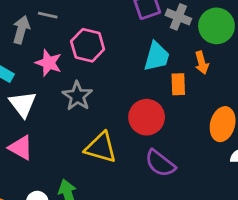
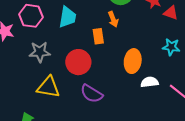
cyan trapezoid: (157, 57) -> (67, 17), moved
gray star: (77, 96) -> (40, 52), moved, turned -30

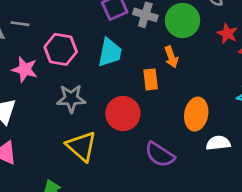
yellow triangle: (48, 87) -> (82, 146), turned 30
purple semicircle: (92, 94) -> (160, 154), moved

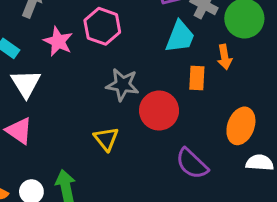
cyan trapezoid: (110, 52) -> (180, 37), moved
gray star: (71, 98) -> (123, 85), moved
yellow triangle: (82, 146) -> (106, 139), size x0.7

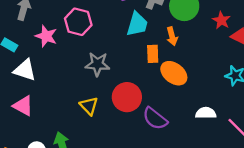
white triangle: (26, 84) -> (25, 70), turned -35
red circle: (159, 110) -> (127, 97), moved
orange ellipse: (241, 126) -> (174, 73), moved, turned -68

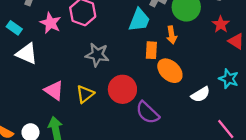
pink triangle: (23, 106) -> (54, 90), moved
yellow triangle: (89, 106) -> (85, 94), turned 30
white semicircle: (206, 113) -> (201, 94), moved, turned 144

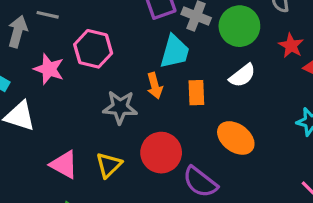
orange arrow: (172, 35) -> (155, 86), moved
orange ellipse: (170, 71) -> (236, 138), moved
white semicircle: (201, 94) -> (242, 76), moved

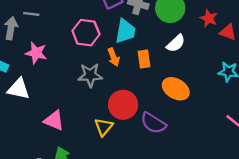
pink hexagon: (93, 49) -> (86, 33), moved
yellow triangle: (109, 165) -> (104, 127), moved

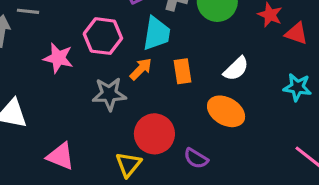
white semicircle: (176, 43) -> (236, 69), moved
pink star: (36, 53) -> (58, 58), moved
orange arrow: (114, 57) -> (141, 69), turned -114
purple semicircle: (153, 123) -> (196, 158), size x0.7

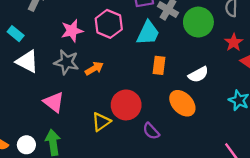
pink star: (58, 58) -> (72, 31), turned 30
orange arrow: (141, 69) -> (94, 68), moved
gray star: (109, 94) -> (66, 62), moved

